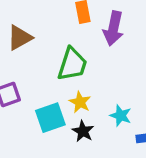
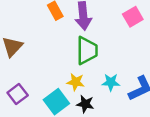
green trapezoid: (72, 64) -> (87, 50), moved

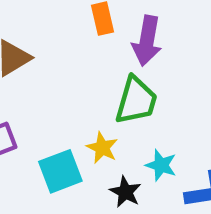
black star: (85, 104) -> (125, 192), moved

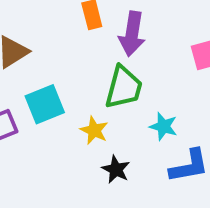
cyan star: (161, 165) -> (163, 126), moved
cyan square: (60, 171) -> (45, 104), moved

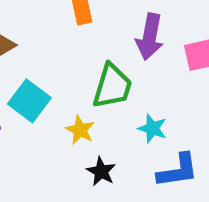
purple arrow: (132, 34) -> (150, 37), moved
cyan square: (45, 104) -> (29, 101), turned -33

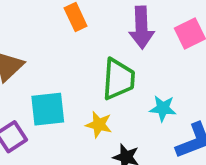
cyan square: (29, 101) -> (48, 109), turned -30

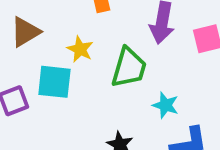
yellow star: (99, 125) -> (80, 49), moved

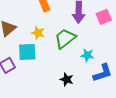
green trapezoid: (129, 68) -> (65, 38), turned -135

